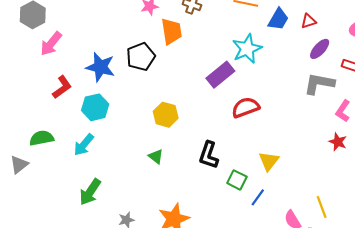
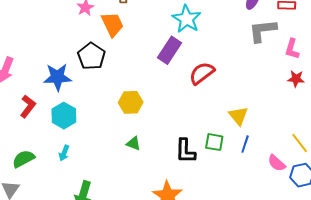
cyan arrow: (84, 145) -> (64, 153), size x0.7
black L-shape: (209, 155) -> (185, 151), moved
blue line: (258, 197) -> (245, 144), moved

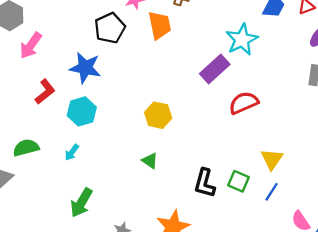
black pentagon: (91, 56) -> (110, 28), moved

